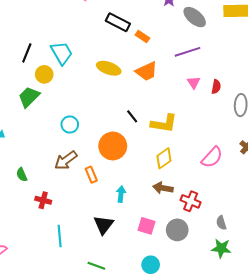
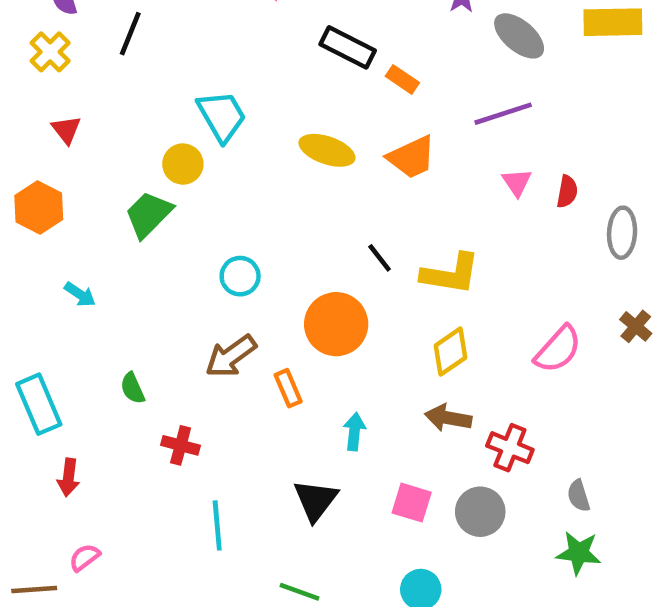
black line: (27, 53) -> (130, 34), moved

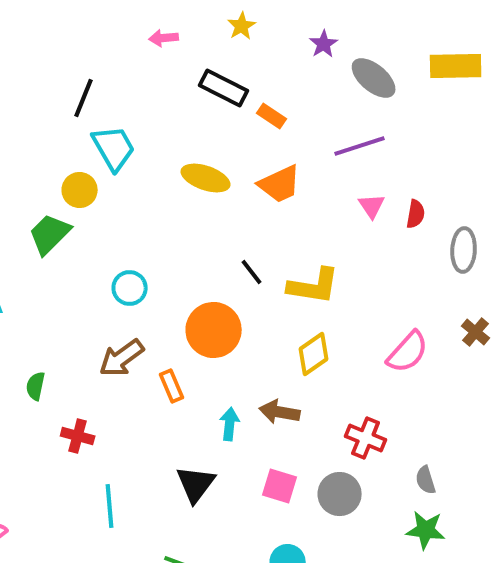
black line: (130, 34) -> (84, 98), moved
green semicircle: (133, 388) -> (36, 386), turned 36
brown arrow: (448, 418) -> (280, 412), moved

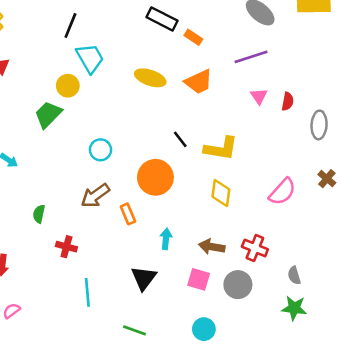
yellow diamond: (314, 354) -> (221, 193), turned -48
brown arrow: (280, 412) -> (212, 247), moved

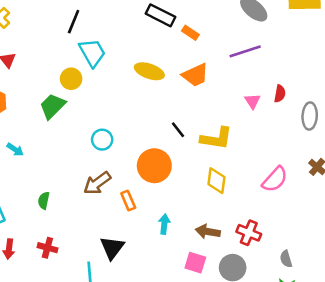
pink triangle: (259, 96) -> (252, 101), moved
red cross: (66, 247) -> (47, 248), moved
black triangle: (144, 278) -> (112, 248), moved

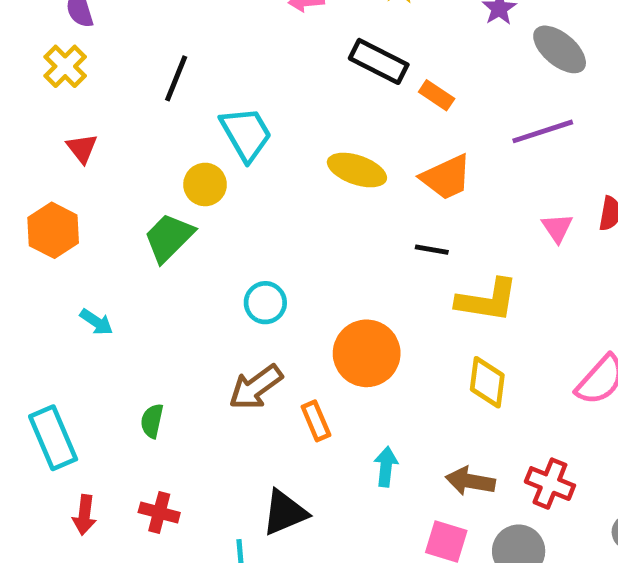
black line: (74, 22) -> (176, 78), moved
black line: (178, 130) -> (432, 250), moved, turned -42
black triangle: (112, 248) -> (285, 513), turned 30

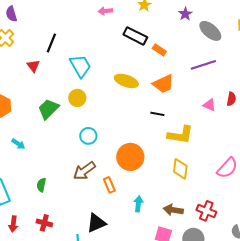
red triangle: (82, 148) -> (33, 66), moved
yellow circle: (205, 184) -> (77, 98), moved
pink triangle: (557, 228) -> (209, 105), turned -32

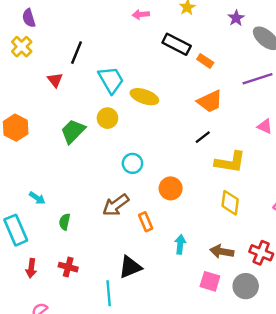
yellow ellipse: (126, 81) -> (144, 97), moved
black line: (157, 114) -> (203, 137), turned -48
cyan circle: (88, 136) -> (132, 163), moved
cyan arrow: (18, 144) -> (37, 198), moved
orange circle: (130, 157) -> (171, 188), size x0.7

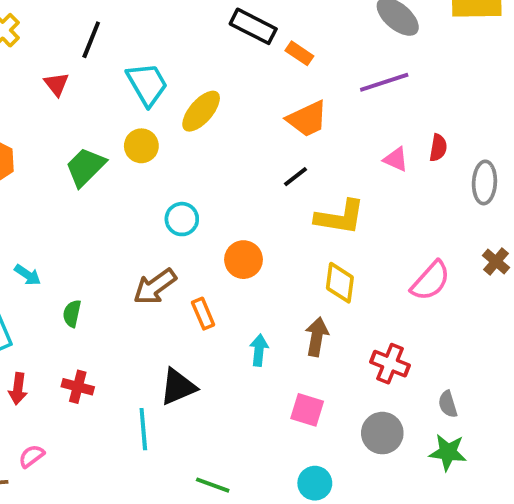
yellow ellipse: (144, 97) -> (201, 111), turned -68
brown arrow: (222, 252) -> (317, 337), moved, turned 90
gray circle: (246, 286) -> (382, 433), moved

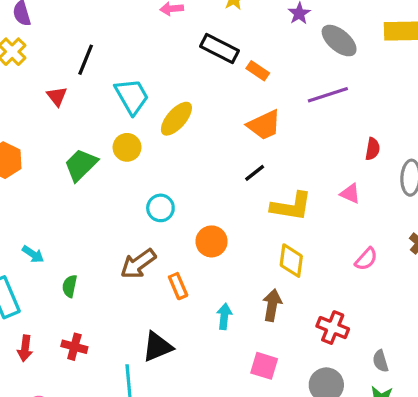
pink triangle: (396, 159) -> (350, 194), moved
pink semicircle: (430, 281) -> (366, 259), size x0.7

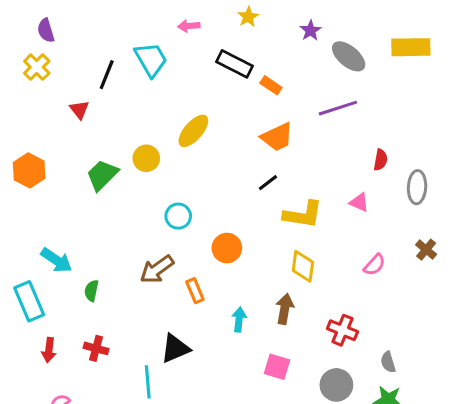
cyan trapezoid: (132, 96) -> (151, 59), moved
cyan arrow: (33, 254) -> (56, 260), size x1.5

